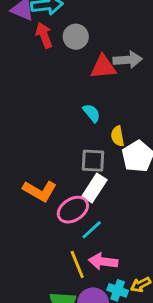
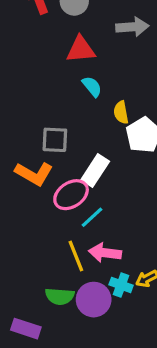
red triangle: (103, 67) -> (81, 49), moved
gray square: (93, 161) -> (55, 140), moved

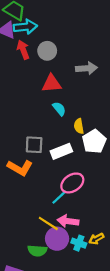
white rectangle: (95, 170) -> (61, 151), moved, turned 35
pink ellipse: (71, 195) -> (72, 183), moved
yellow line: (76, 256) -> (48, 223), turned -35
purple circle: (94, 300) -> (57, 239), moved

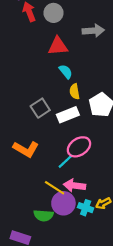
yellow semicircle: (79, 126) -> (75, 91), moved
gray square: (34, 145) -> (40, 108), turned -36
orange L-shape: (20, 168) -> (26, 149), moved

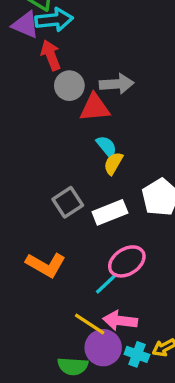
gray circle: (53, 13) -> (69, 86), moved
gray arrow: (93, 31) -> (117, 84), moved
yellow semicircle: (75, 91) -> (113, 163), moved, turned 40

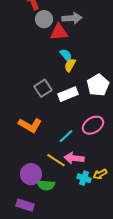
pink ellipse: (127, 261) -> (93, 125), moved
purple circle: (103, 348) -> (31, 174), moved

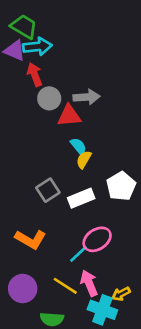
pink ellipse: (93, 125) -> (97, 239), moved
pink arrow: (74, 158) -> (89, 283), turned 60
purple circle: (31, 174) -> (23, 289), moved
yellow arrow: (100, 174) -> (121, 294), moved
cyan cross: (84, 178) -> (102, 310), size x1.5

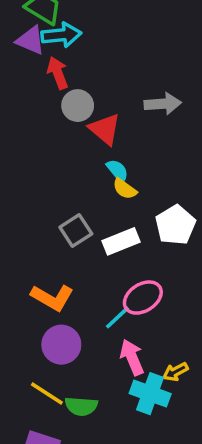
gray arrow: (86, 97) -> (163, 104), moved
red triangle: (69, 116) -> (105, 129), turned 45
yellow semicircle: (84, 160) -> (125, 189), turned -84
yellow line: (65, 286) -> (47, 394), moved
purple circle: (23, 289) -> (61, 345), moved

